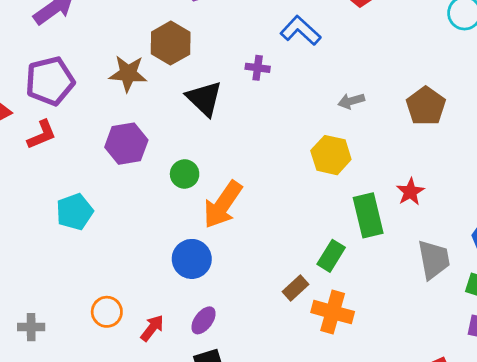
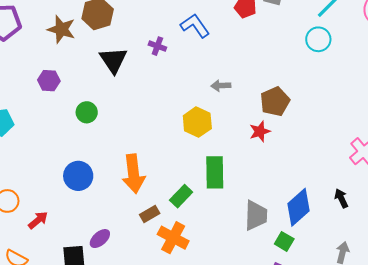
purple hexagon: (126, 144) -> (49, 81), size x0.7
red star: (410, 192) -> (260, 131), moved
orange arrow: (223, 205) -> (134, 174), moved, turned -54
purple ellipse: (204, 320) -> (100, 239), moved

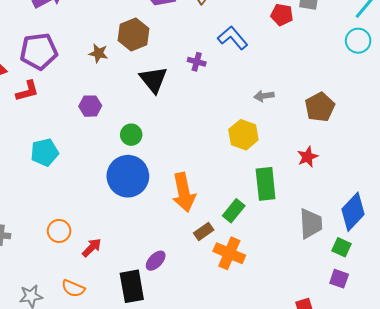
brown star: (61, 29) -> (98, 53), size x0.7
red star: (260, 131) -> (308, 157), moved
blue circle: (78, 176) -> (128, 176), moved, size x1.4

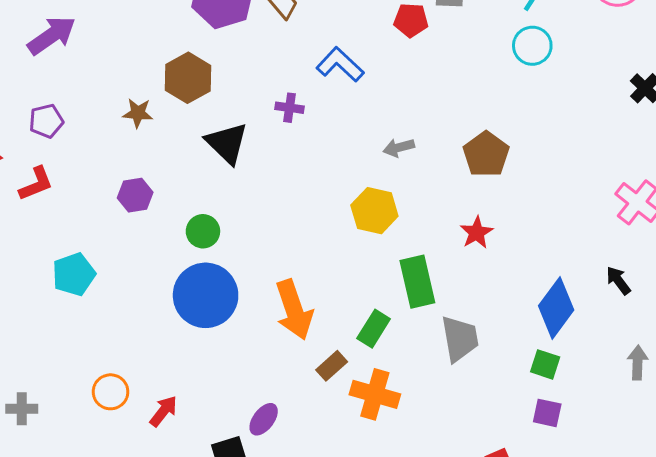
purple pentagon: (39, 51) -> (46, 121), size x0.6
gray trapezoid: (311, 224) -> (460, 339), moved

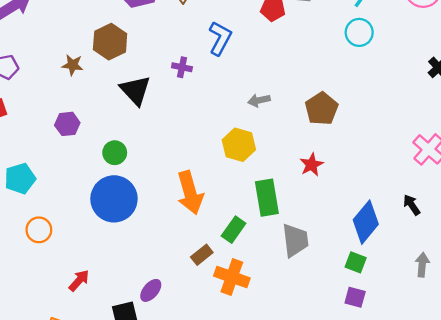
blue L-shape: (340, 65) -> (220, 38), turned 72
orange arrow: (294, 310) -> (190, 193), moved
orange circle: (111, 392) -> (39, 230), moved

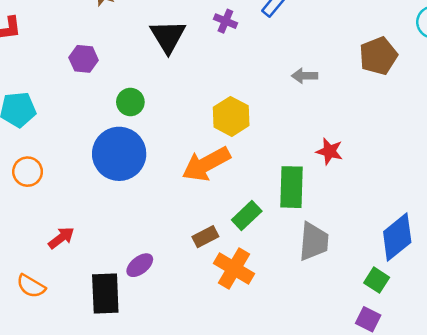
brown pentagon: (322, 109) -> (378, 56), moved
yellow hexagon: (239, 145) -> (231, 116), moved
red star: (312, 165) -> (329, 151), moved, turned 30
orange arrow: (190, 193) -> (206, 164), turned 66

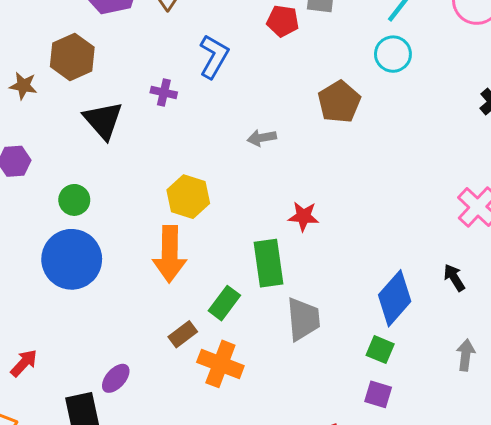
orange arrow: (206, 164) -> (170, 254), turned -51

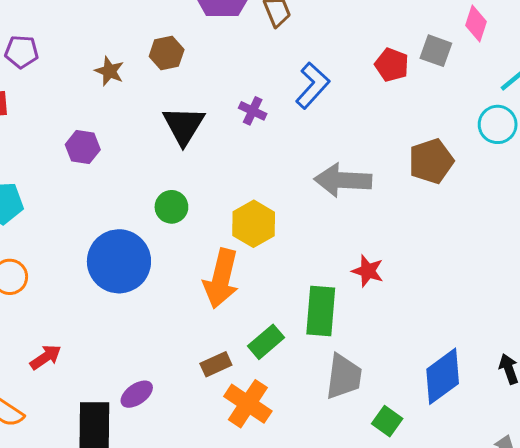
brown hexagon: (72, 57) -> (167, 53), size x0.7
gray arrow: (262, 138) -> (343, 180), size x1.8
green circle: (74, 200) -> (171, 207), moved
green square: (380, 350) -> (387, 421), moved

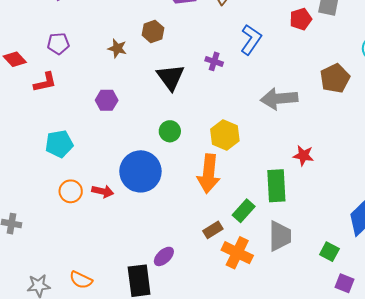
red pentagon: (392, 65) -> (301, 19), turned -30
red arrow: (46, 357) -> (103, 191), moved, turned 55
gray trapezoid: (344, 377) -> (280, 236), moved

